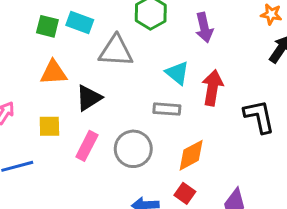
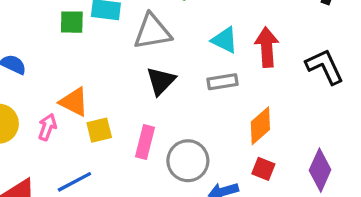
orange triangle: (54, 73) -> (74, 102), moved, turned 44
black triangle: (89, 98) -> (161, 81), moved
gray circle: (133, 149) -> (188, 161), moved

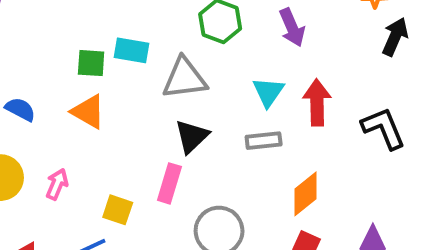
cyan triangle: (225, 40) -> (268, 92), turned 36
orange triangle: (74, 102) -> (88, 112), moved
yellow square: (99, 130) -> (118, 210), moved, turned 30
pink rectangle: (145, 142) -> (169, 183), moved

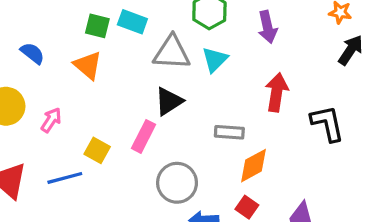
cyan triangle: (268, 92) -> (215, 59), moved
gray rectangle: (264, 141) -> (229, 132), moved

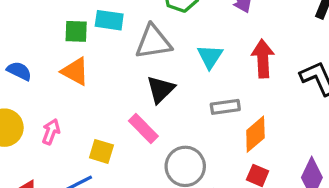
cyan triangle: (215, 59) -> (210, 57), moved
pink rectangle: (144, 136) -> (143, 129), turned -60

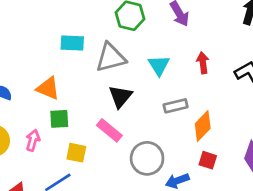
green square: (76, 31) -> (59, 119), moved
red arrow: (263, 59) -> (203, 63), size x0.7

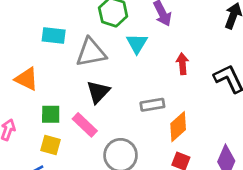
cyan triangle: (159, 65) -> (137, 43), moved
green square: (59, 119) -> (51, 114), moved

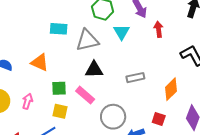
red arrow: (182, 64) -> (158, 29), moved
black triangle: (98, 92) -> (94, 70), turned 48
orange diamond: (178, 127) -> (171, 89), moved

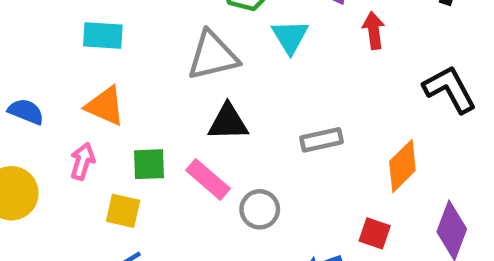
cyan rectangle: (59, 29) -> (103, 36), moved
pink arrow: (27, 101) -> (83, 161), moved
yellow square: (60, 111) -> (123, 211), moved
gray circle: (113, 117) -> (260, 209), moved, size x0.7

